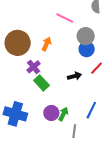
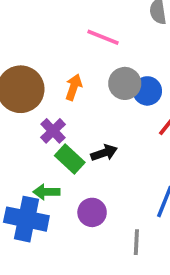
gray circle: (86, 36) -> (125, 83), moved
black arrow: (74, 76) -> (104, 153), moved
green arrow: (63, 114) -> (46, 192), moved, turned -112

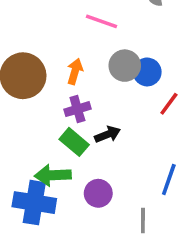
purple cross: (53, 131) -> (77, 109), moved, turned 30
green arrow: (46, 192) -> (53, 175), size x1.4

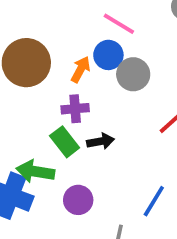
blue circle: (147, 72) -> (108, 55), moved

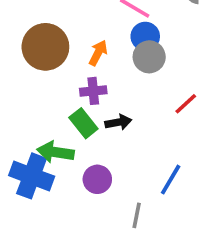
blue circle: (108, 55) -> (145, 36), moved

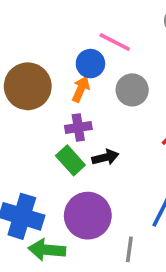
blue circle: (145, 36) -> (90, 64), moved
green arrow: (55, 152) -> (47, 250), moved
purple circle: (97, 179) -> (88, 216), size x1.6

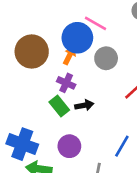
blue circle: (90, 64) -> (77, 38), size x1.5
purple cross: (78, 127) -> (66, 83), turned 30
purple circle: (88, 216) -> (69, 146), size x0.7

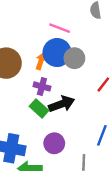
blue circle: (77, 38) -> (57, 53), moved
black arrow: (84, 105) -> (62, 104), size x1.5

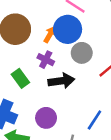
gray circle: (74, 58) -> (82, 53), moved
green rectangle: (39, 108) -> (20, 78), moved

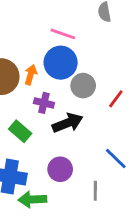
orange arrow: (50, 35) -> (31, 75), moved
blue line: (94, 120) -> (116, 159), turned -65

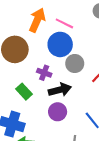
orange arrow: (31, 75) -> (37, 20), moved, size x1.6
purple circle: (60, 169) -> (58, 112), moved

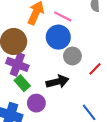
purple cross: (44, 73) -> (17, 64), moved, size x1.5
purple circle: (58, 112) -> (36, 103), moved

